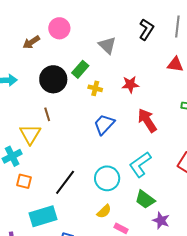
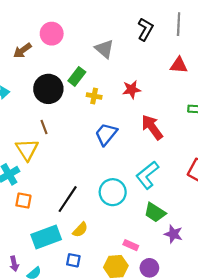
yellow semicircle: (104, 211) -> (80, 230), moved

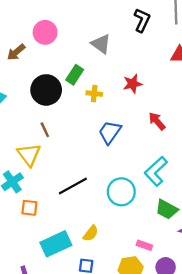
red arrow: (152, 127) -> (157, 121), size x0.7
black line: (68, 199) -> (73, 186), moved, turned 32

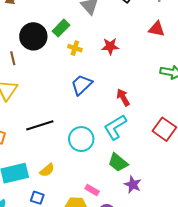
red arrow: (157, 121) -> (123, 97), moved
brown line: (45, 130) -> (13, 58), moved

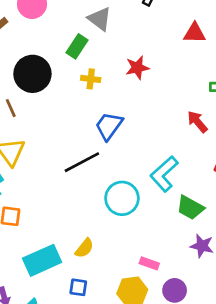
green rectangle: (61, 28) -> (77, 46), moved
red arrow: (123, 97) -> (197, 122), moved
black line: (40, 125) -> (82, 162), moved
green trapezoid: (118, 162) -> (190, 208), moved

